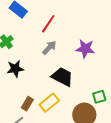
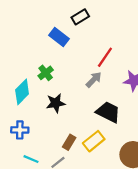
red line: (48, 24) -> (105, 57), moved

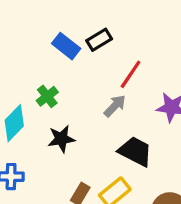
black rectangle: (80, 17) -> (99, 40), moved

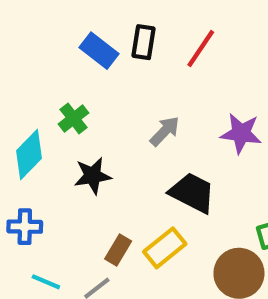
black rectangle: (99, 40) -> (144, 42), turned -50
red line: (131, 74) -> (201, 48), moved

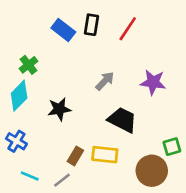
green cross: (74, 118) -> (28, 65), moved
blue cross: (25, 227) -> (16, 141), turned 30
yellow rectangle: (165, 248) -> (105, 155), turned 45

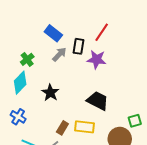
black rectangle: (91, 25) -> (78, 46), moved
gray arrow: (105, 81) -> (59, 54), moved
purple star: (153, 82) -> (97, 59), moved
black star: (59, 109) -> (50, 93), turned -30

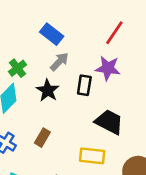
black rectangle: (78, 46) -> (84, 85), moved
black star: (50, 93) -> (48, 90), moved
brown rectangle: (62, 128) -> (42, 138), moved

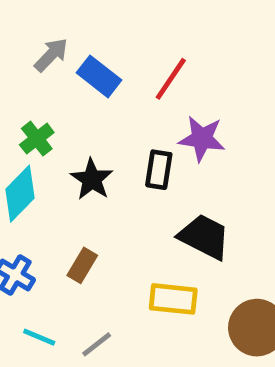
red line: (114, 33) -> (171, 79), moved
gray arrow: (59, 62) -> (51, 55), moved

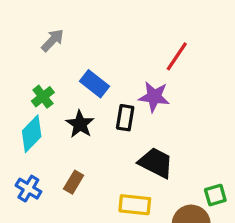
blue rectangle: (99, 76) -> (94, 84), moved
red line: (171, 79) -> (177, 56), moved

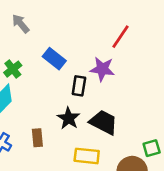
gray arrow: (53, 40) -> (21, 24), turned -84
black star: (80, 124) -> (69, 118), moved
brown rectangle: (74, 182) -> (37, 138), turned -36

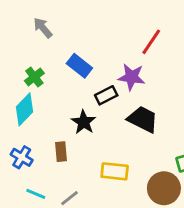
black rectangle: (79, 86) -> (106, 95), turned 54
black star: (69, 118) -> (84, 122), moved
black trapezoid: (104, 122) -> (143, 119), moved

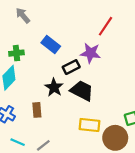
green cross: (34, 77) -> (16, 53), turned 32
black trapezoid: (143, 119) -> (82, 91), moved
yellow rectangle: (115, 171) -> (89, 125), moved

